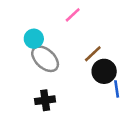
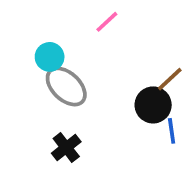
brown line: (93, 54) -> (170, 79), moved
black cross: (45, 100) -> (66, 148), turned -30

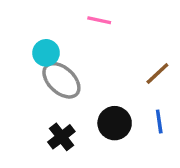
pink line: (107, 22) -> (99, 20), turned 55
black circle: (153, 105) -> (115, 123), moved

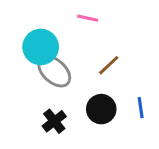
cyan circle: (46, 53) -> (41, 47), size x1.5
brown line: (157, 73) -> (109, 65), moved

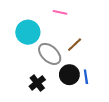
gray ellipse: (54, 71) -> (50, 54), moved
blue line: (141, 108) -> (86, 77), moved

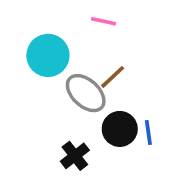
brown line: (75, 45) -> (113, 77), moved
black cross: (37, 83) -> (75, 156), moved

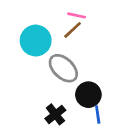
brown line: (113, 77) -> (73, 30), moved
blue line: (148, 133) -> (98, 114), moved

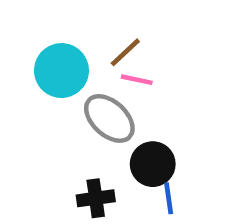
pink line: (77, 15) -> (137, 80), moved
black cross: (55, 114) -> (96, 198), turned 30

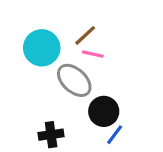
black cross: (96, 198) -> (51, 135), moved
blue line: (169, 198) -> (115, 135), turned 45

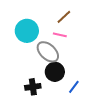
brown line: (85, 35) -> (64, 17), moved
black circle: (104, 111) -> (55, 72), moved

